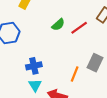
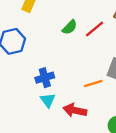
orange line: (75, 74) -> (93, 83), turned 56

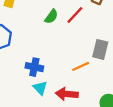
blue cross: (45, 78) -> (34, 67), turned 36

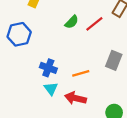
orange line: (81, 66) -> (81, 73), moved

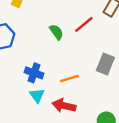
green semicircle: (72, 22) -> (56, 32), moved, turned -80

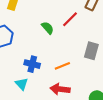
cyan triangle: (37, 95) -> (22, 84), moved

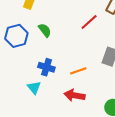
green semicircle: (48, 28) -> (45, 30), moved

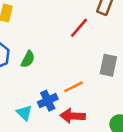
green semicircle: (45, 30) -> (28, 59), moved, turned 72
blue cross: (46, 67) -> (48, 101), moved, turned -35

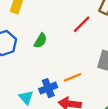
green semicircle: (28, 59) -> (40, 41), moved

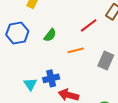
orange line: (73, 77) -> (76, 50), moved

